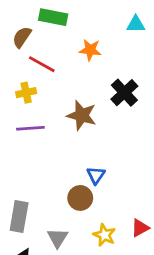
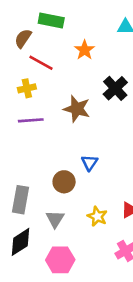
orange star: (90, 50) -> (85, 50), turned 30
brown circle: (80, 198) -> (64, 182), moved

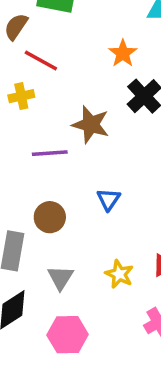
orange star: (85, 50) -> (123, 53), moved
purple line: (31, 120) -> (50, 153), moved
brown circle: (64, 182) -> (50, 217), moved

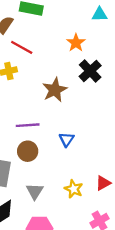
brown star: (91, 125) -> (55, 90), turned 30
purple line: (50, 153) -> (28, 125), moved

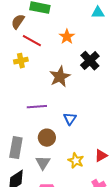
orange star: (76, 43) -> (67, 37), moved
brown circle: (28, 151) -> (47, 138), moved

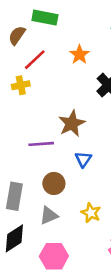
red line: (32, 41) -> (35, 60), turned -72
brown star: (60, 77) -> (72, 123), moved
gray triangle: (43, 163) -> (49, 215), turned 35

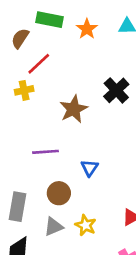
orange star: (79, 55) -> (87, 29), moved
brown star: (72, 123) -> (74, 109), moved
yellow star: (91, 213) -> (86, 225), moved

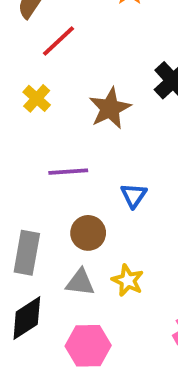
yellow cross: (24, 90) -> (37, 98), moved, turned -36
gray triangle: (54, 227) -> (80, 282), turned 30

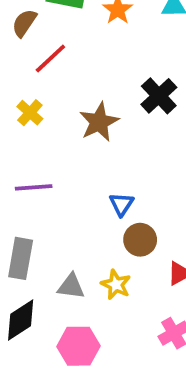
purple line: (68, 172) -> (34, 187), moved
brown circle: (88, 233) -> (140, 240), moved

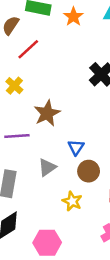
brown star: (99, 122) -> (47, 113), moved
gray triangle: (71, 286) -> (47, 167), moved, turned -42

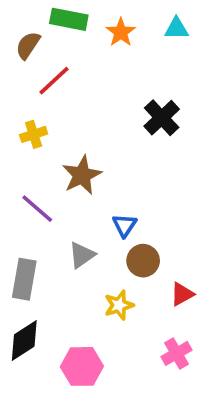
yellow cross: (14, 86) -> (34, 134), turned 30
purple line: (17, 136) -> (37, 209), turned 45
yellow star: (72, 201) -> (119, 305), turned 30

